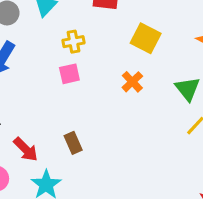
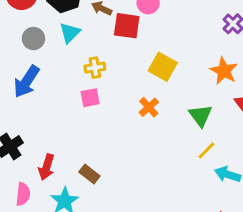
brown rectangle: (73, 143) -> (89, 174), moved, turned -30
red arrow: (26, 149) -> (46, 167), turned 60

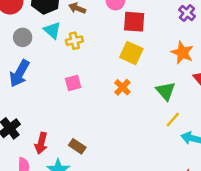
red square: (127, 26) -> (134, 22), moved
cyan triangle: (70, 33) -> (52, 30), turned -30
yellow cross: (95, 68) -> (74, 41), moved

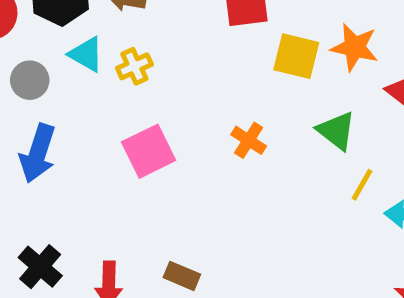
yellow square: (131, 53) -> (296, 56), moved
pink square: (73, 83) -> (149, 151), size x1.5

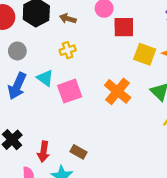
cyan triangle: (86, 54) -> (45, 78), moved
orange cross: (249, 140) -> (118, 91), size x1.6

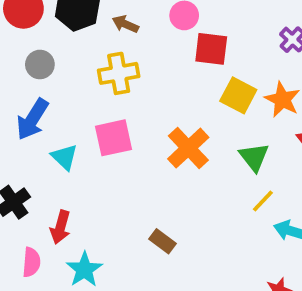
yellow cross: (68, 50) -> (119, 73), size x1.5
cyan triangle: (45, 78) -> (64, 157), moved
brown rectangle: (79, 152) -> (163, 241), moved

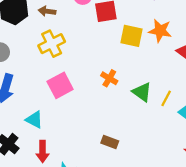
orange cross: (188, 148) -> (109, 78), size x0.6
cyan triangle: (64, 157) -> (34, 120), moved
green triangle: (254, 157) -> (142, 92), moved

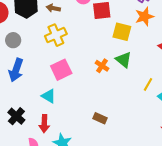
orange star: (160, 31) -> (144, 16), moved, turned -30
green triangle: (142, 92) -> (124, 60), moved
cyan triangle: (34, 120) -> (49, 96), moved

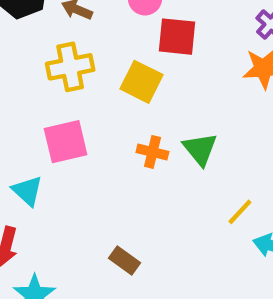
yellow square: (122, 32) -> (141, 82), moved
orange cross: (102, 66) -> (152, 152), turned -32

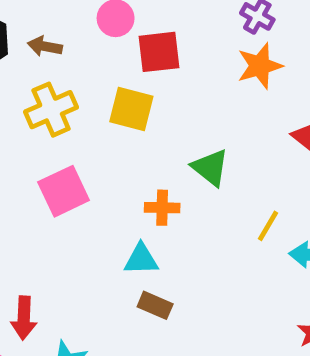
orange cross: (152, 152) -> (162, 208), moved
cyan triangle: (27, 191) -> (141, 259), moved, turned -32

